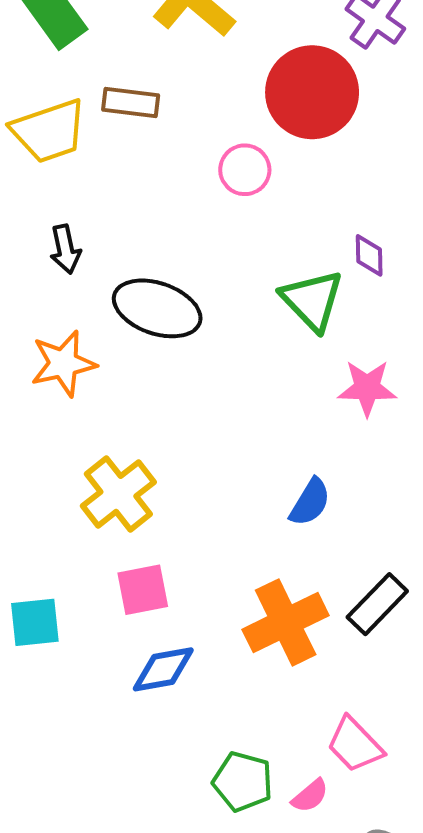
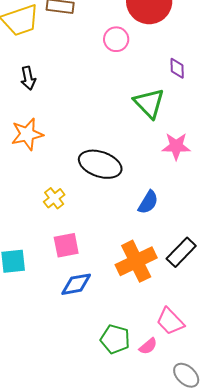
purple diamond: (369, 255) -> (177, 68), moved
black ellipse: (157, 308) -> (100, 164), moved
yellow cross: (118, 494) -> (54, 198), size x0.6

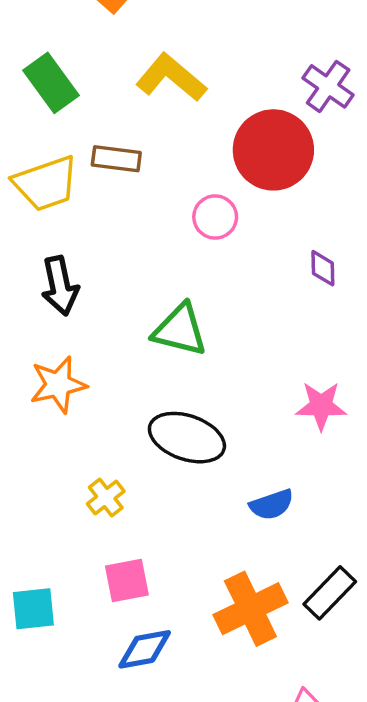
black arrow: (28, 78) -> (60, 286), size x1.4
green triangle: (149, 103) -> (180, 330), moved, turned -32
blue semicircle: (148, 202) -> (272, 505), turned 40

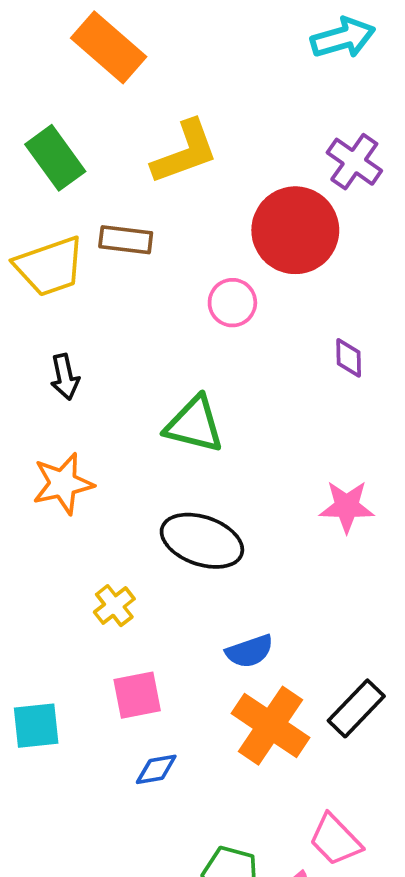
yellow L-shape: (171, 78) -> (185, 152), turned 120
black arrow: (60, 286) -> (65, 377), size x0.7
blue semicircle: (272, 505) -> (250, 651), moved
orange cross: (250, 609) -> (271, 726), turned -30
blue diamond: (145, 649) -> (156, 769), size x0.7

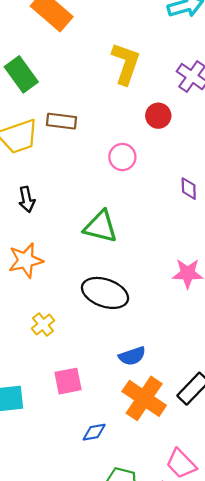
yellow L-shape: (185, 152) -> (126, 63), moved, turned -51
red circle: (295, 230) -> (158, 116), size x0.5
yellow cross: (114, 606) -> (43, 324), moved
blue diamond: (156, 769) -> (94, 432), moved

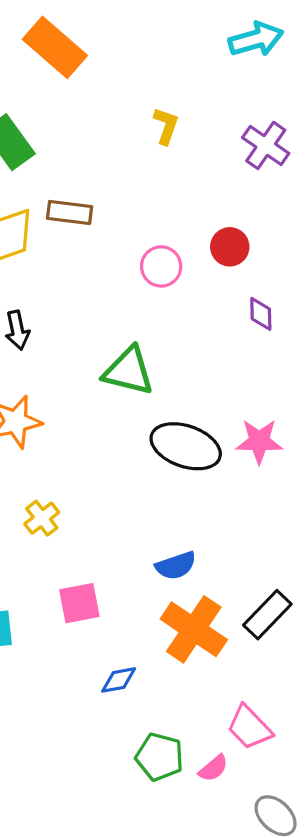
yellow L-shape: (126, 63) -> (166, 126), size x0.6
red circle: (158, 116) -> (230, 247), moved
black ellipse: (105, 293) -> (186, 446), moved

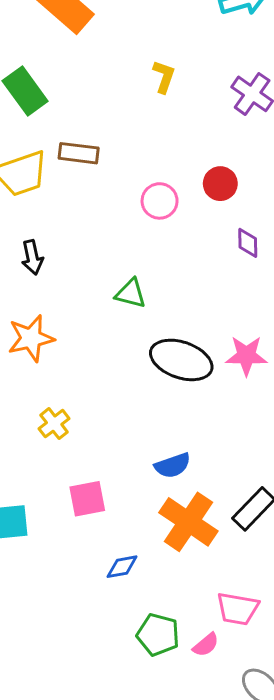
green triangle: (128, 371) -> (131, 293), size x0.7
pink trapezoid: (249, 727) -> (238, 609), turned -36

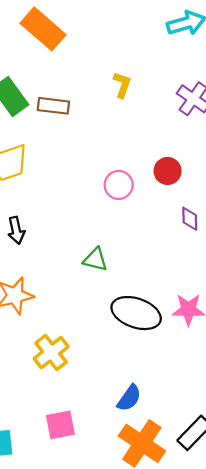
brown rectangle: (79, 153) -> (53, 106), moved
yellow cross: (54, 424) -> (51, 353), moved, size x1.4
blue semicircle: (173, 465) -> (129, 398), turned -36

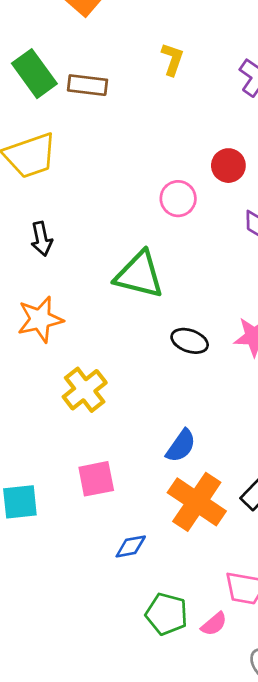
pink circle: (119, 185) -> (178, 199), moved
green triangle: (95, 259) -> (139, 275), size x1.6
black ellipse: (136, 313) -> (190, 341), size x0.6

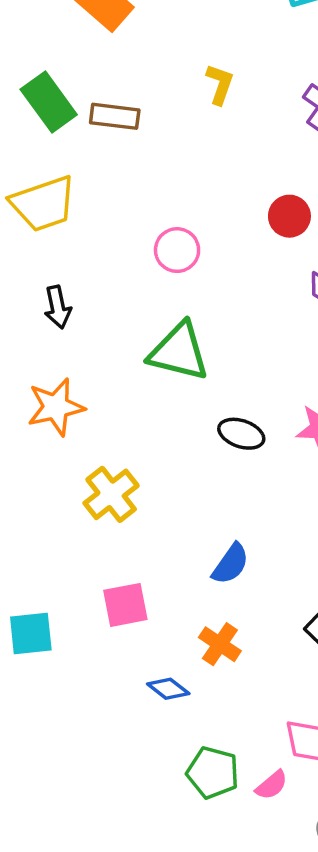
pink circle: (178, 199) -> (177, 250), moved
orange cross: (197, 502) -> (220, 644), moved, size x0.6
blue diamond: (131, 546) -> (168, 689), turned 48

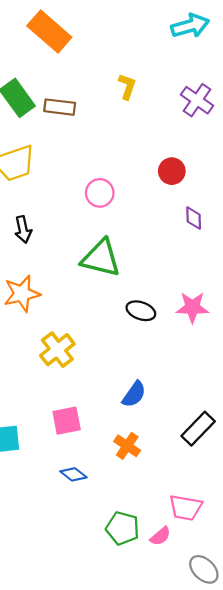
blue diamond: (168, 689) -> (73, 474), moved

